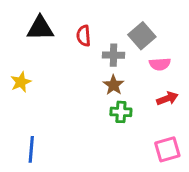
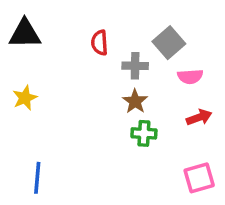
black triangle: (40, 28) -> (25, 34), moved

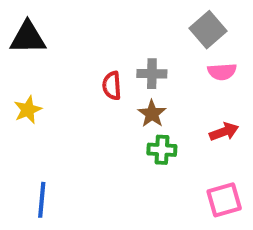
red semicircle: (100, 43) -> (112, 86), moved
gray square: (169, 43) -> (208, 30), moved
pink semicircle: (190, 76) -> (222, 72), moved

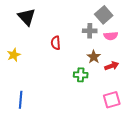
black triangle: (28, 38) -> (27, 17), moved, turned 48
gray cross: (152, 74) -> (90, 31), moved
brown star: (152, 114) -> (94, 57), moved

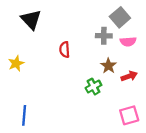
green cross: (81, 75) -> (93, 87), turned -32

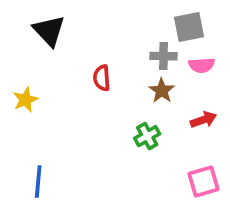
gray square: (120, 17) -> (189, 27), turned 30
brown star: (108, 66) -> (162, 91), moved

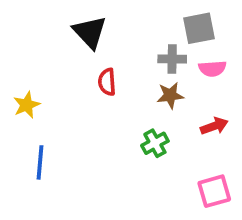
black triangle: (49, 31) -> (90, 32), moved
brown star: (162, 91) -> (170, 95), turned 30
blue line: (38, 181) -> (40, 162), moved

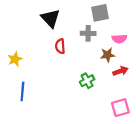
gray square: (199, 28) -> (100, 13), moved
gray cross: (172, 59) -> (88, 33), moved
brown star: (170, 95) -> (108, 55), moved

